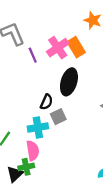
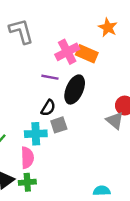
orange rectangle: (76, 47) -> (87, 54), turned -42
purple line: (33, 55) -> (50, 77), moved, turned -63
green cross: (26, 167) -> (27, 182), moved

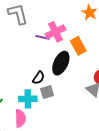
orange rectangle: (87, 54) -> (78, 46), moved, turned 36
purple line: (50, 77) -> (43, 37), moved

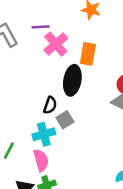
purple line: (43, 37) -> (41, 27), moved
orange rectangle: (78, 46) -> (88, 54), turned 54

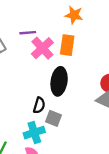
orange rectangle: (88, 54) -> (67, 45), moved
gray square: (65, 120) -> (53, 118), turned -35

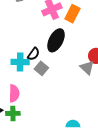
cyan cross: (34, 133) -> (20, 62), moved

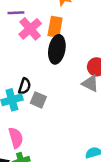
black ellipse: (56, 40) -> (57, 49), moved

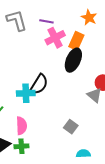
black semicircle: (25, 86) -> (39, 84), size x1.5
gray square: (38, 100) -> (71, 127), moved

